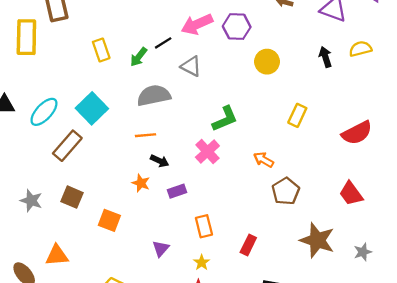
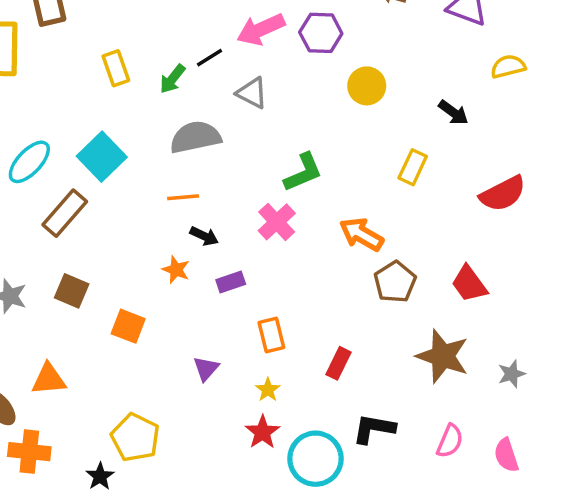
black arrow: (325, 57) -> (453, 112), moved, turned 144
orange arrow: (263, 160) -> (361, 234), size x1.4
red trapezoid: (351, 194) -> (469, 284), moved

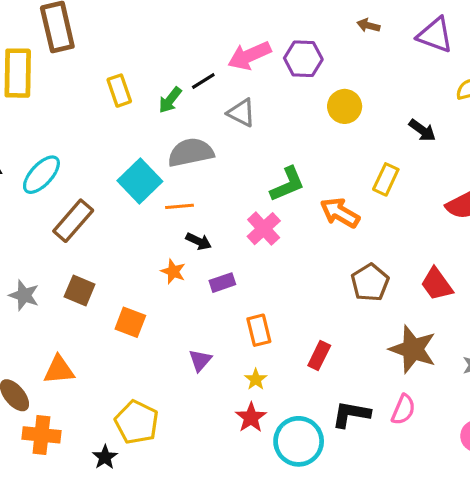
cyan square: (102, 157) -> (140, 181), moved
orange arrow: (361, 234) -> (340, 213), moved
pink semicircle: (450, 441) -> (403, 410), moved

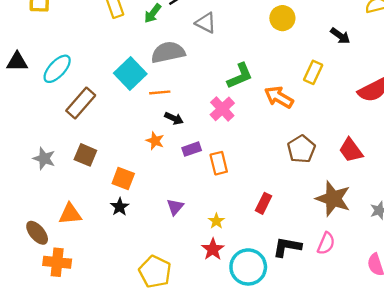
orange rectangle: (259, 330) -> (219, 163), moved
yellow pentagon: (137, 422) -> (155, 272), moved
black star: (105, 457) -> (120, 207), moved

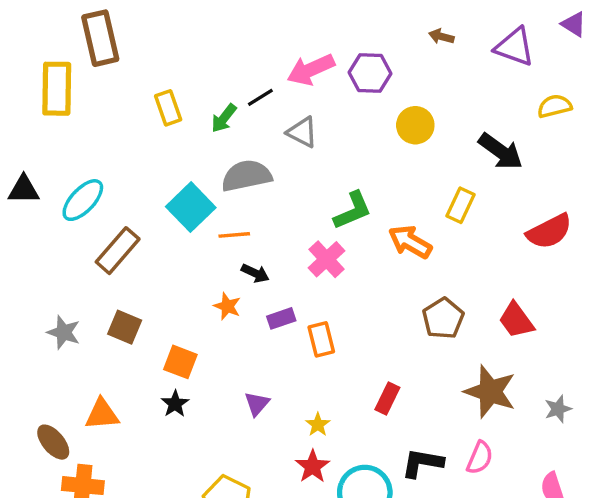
black arrow: (340, 36) -> (501, 151), size x1.5

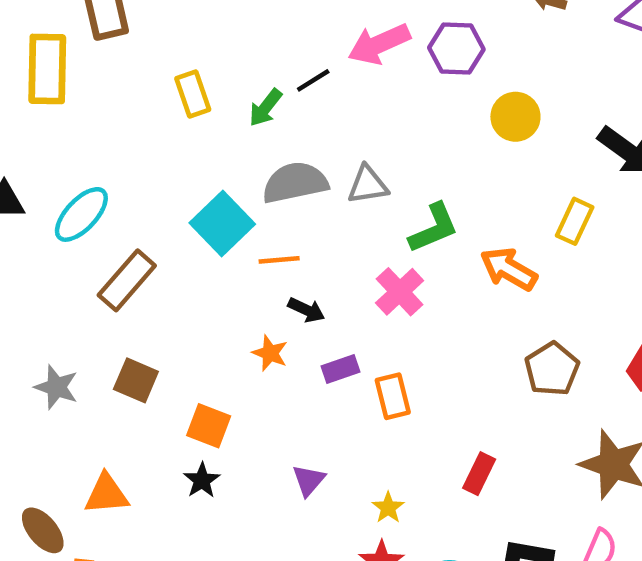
gray triangle: (302, 132) -> (368, 185), moved, turned -36

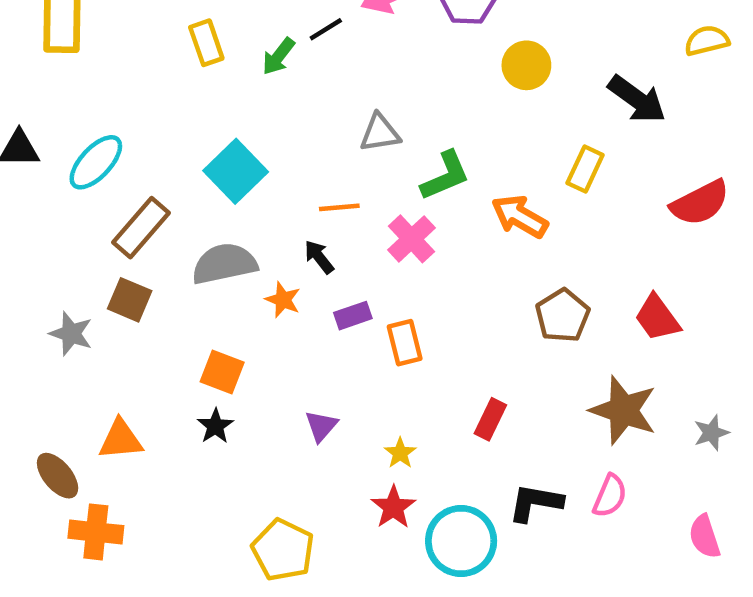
gray semicircle: (295, 183) -> (224, 264), moved
orange line: (279, 260) -> (339, 207), moved
black arrow: (306, 310) -> (319, 257), turned -153
brown square: (136, 380) -> (130, 300), moved

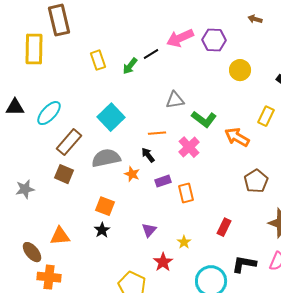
green L-shape: (445, 176) -> (204, 119), turned 60
gray star: (71, 334) -> (25, 189), moved, turned -30
red star: (393, 507) -> (163, 262), moved

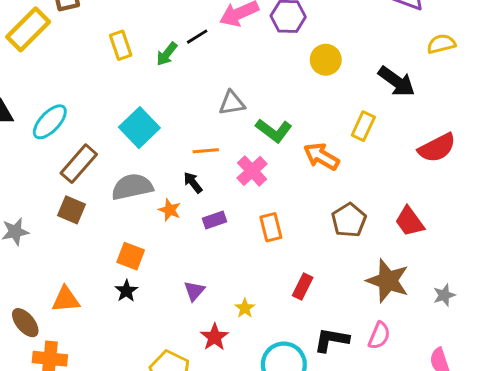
yellow rectangle: (34, 49) -> (28, 29), turned 44
orange rectangle: (186, 193) -> (271, 227), moved

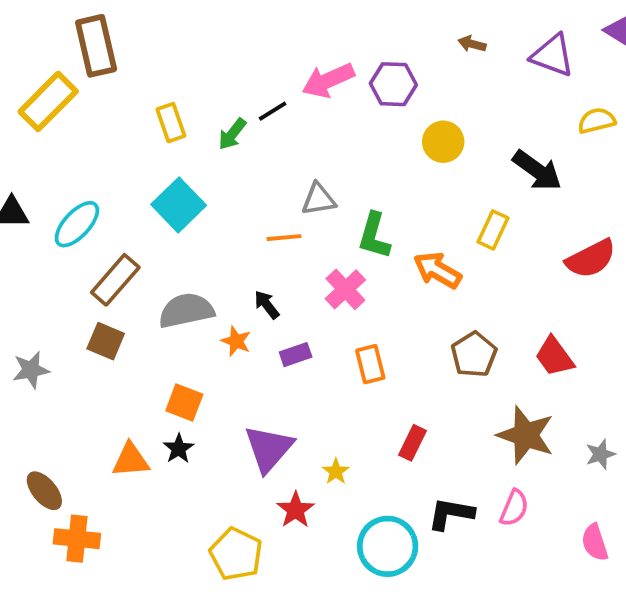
cyan square: (139, 128) -> (179, 205), moved
green L-shape: (274, 130) -> (374, 236), turned 69
orange line: (206, 151) -> (284, 238), moved
purple triangle: (194, 291) -> (269, 449), size x1.8
orange triangle: (66, 299) -> (131, 460), moved

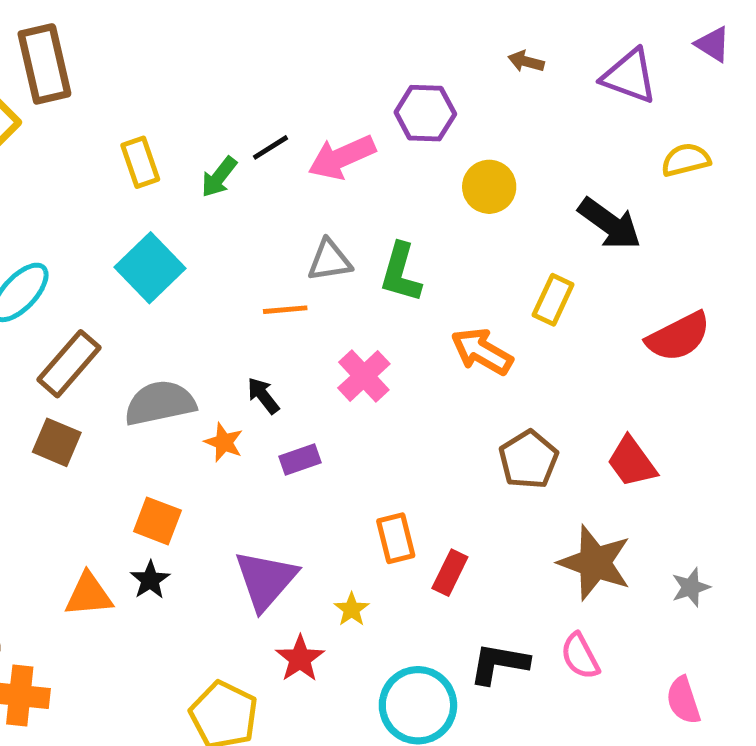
pink arrow: (328, 80) -> (342, 157), moved
green L-shape: (374, 236) -> (401, 273), moved
orange rectangle: (370, 364) -> (396, 538), moved
pink semicircle: (514, 508) -> (580, 656), turned 129

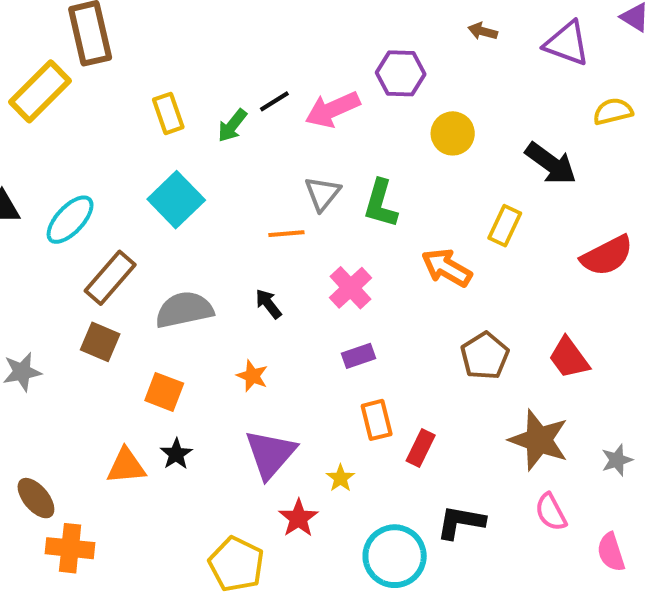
gray triangle: (329, 260) -> (322, 194), turned -42
orange star: (224, 442) -> (252, 376), moved
purple rectangle: (300, 460) -> (359, 356), moved
orange square: (157, 521) -> (164, 392), moved
pink semicircle: (580, 656) -> (551, 512), moved

